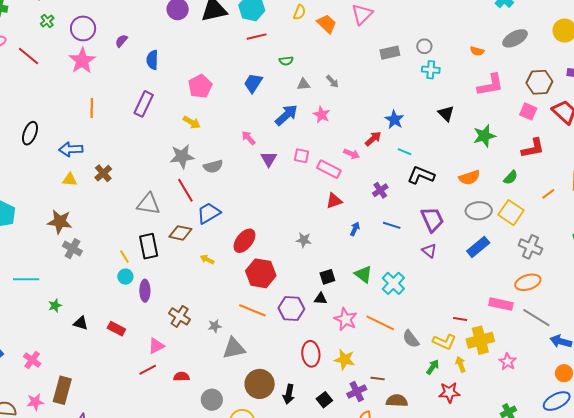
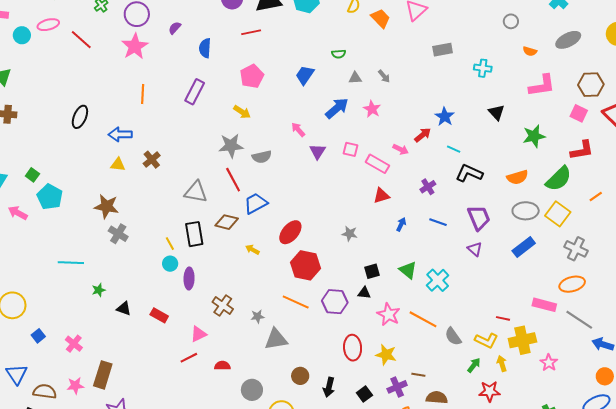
red line: (257, 37) -> (251, 32), moved
gray circle: (424, 46) -> (511, 21), moved
green semicircle: (511, 177) -> (559, 179), size x1.8
brown circle: (260, 384) -> (300, 376), size x0.6

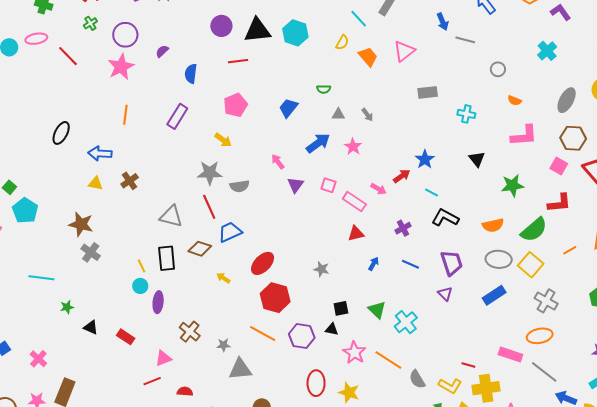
gray ellipse: (568, 40) -> (567, 100), moved, turned -40

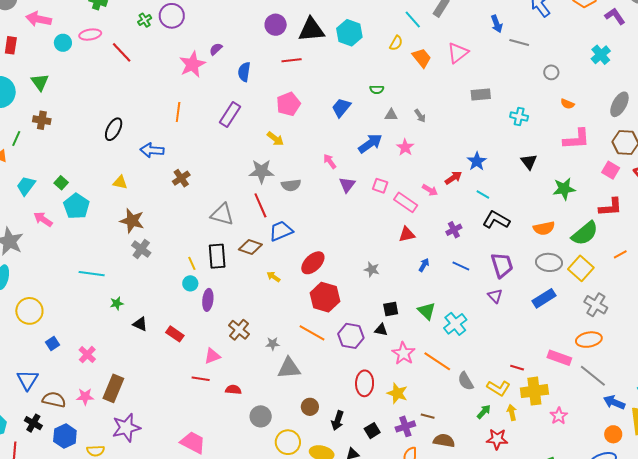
purple circle: (125, 35) -> (172, 16), moved
pink star: (121, 67) -> (192, 64), moved
yellow triangle: (96, 183) -> (120, 182), moved
red line: (152, 381) -> (201, 379), turned 30

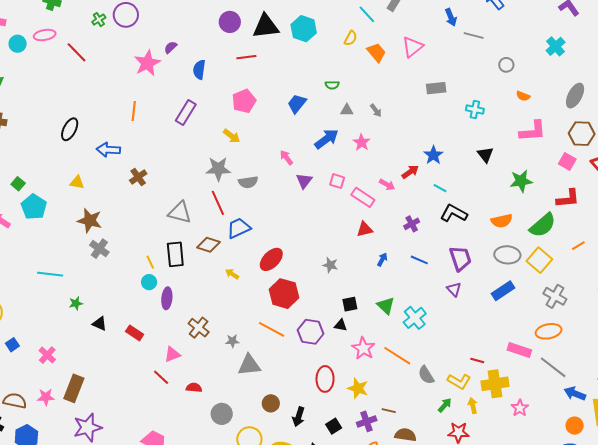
red line: (201, 379) -> (161, 377), turned 36

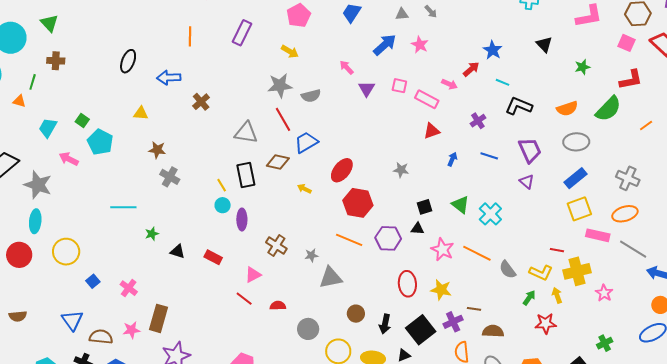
green star: (521, 181) -> (582, 67), size x0.7
brown star: (90, 220) -> (157, 150), size x0.7
yellow square: (539, 260) -> (579, 209), moved, turned 35
black square: (334, 426) -> (421, 330), size x1.8

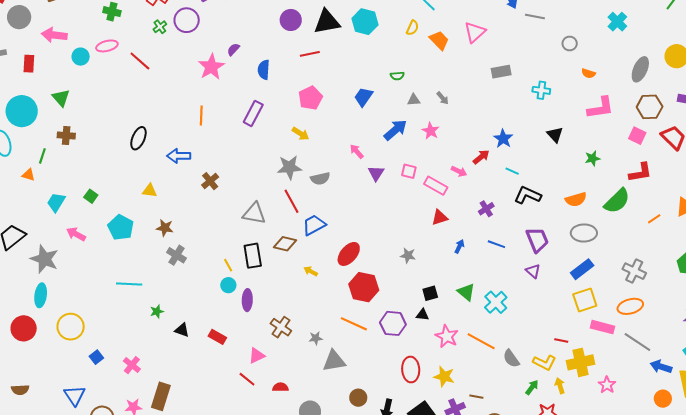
cyan pentagon: (100, 142) -> (121, 227), moved

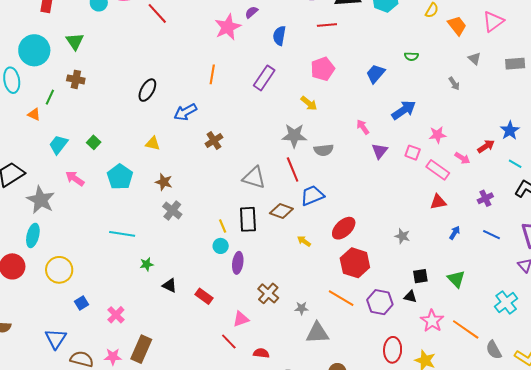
gray triangle: (414, 100) -> (474, 59), moved, turned 40
pink star: (431, 131) -> (438, 135), moved, turned 30
blue arrow: (179, 156) -> (185, 112), turned -35
cyan cross: (496, 302) -> (506, 302), moved

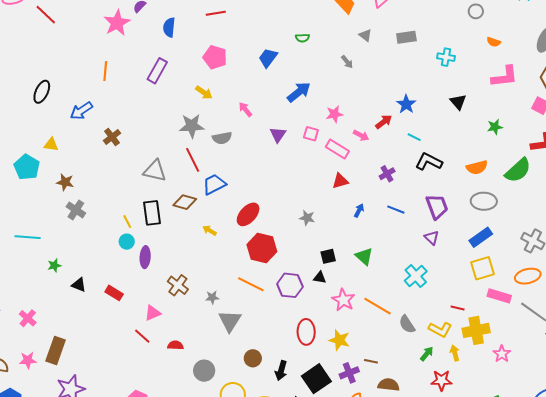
pink pentagon: (323, 69) -> (215, 57), turned -30
pink arrow: (363, 127) -> (245, 109), moved
cyan pentagon: (120, 177) -> (27, 167), moved
gray triangle: (317, 333) -> (230, 321), turned -50

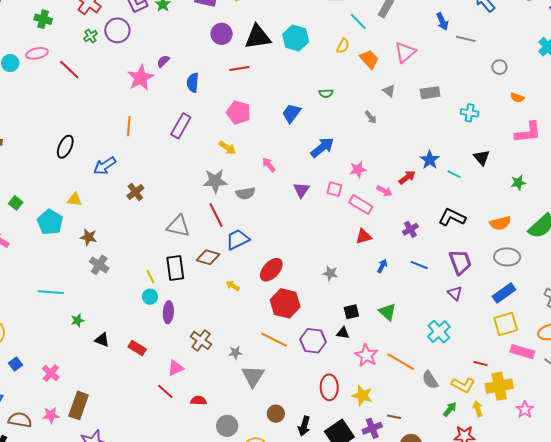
cyan line: (414, 137) -> (454, 174), moved

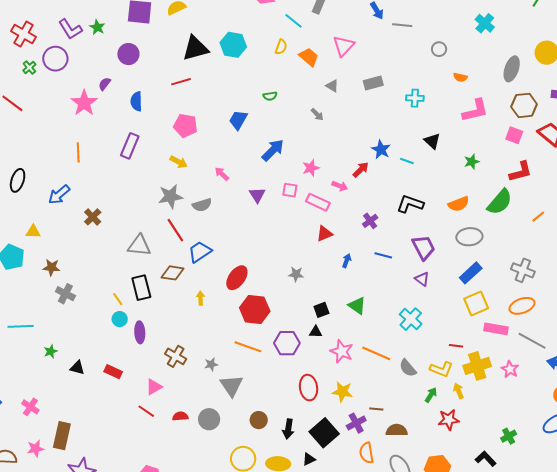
purple circle: (222, 34) -> (128, 54), moved
yellow arrow: (233, 286) -> (200, 298), turned 64
pink star: (525, 410) -> (510, 369), moved
gray circle: (227, 426) -> (209, 419), moved

